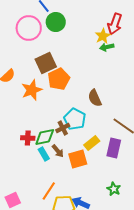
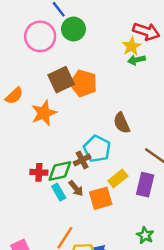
red arrow: (115, 24) -> (146, 31), turned -90
orange pentagon: (59, 79) -> (83, 83), moved, turned -30

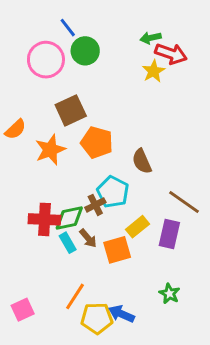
green arrow: (136, 60) -> (151, 38), moved
orange pentagon: (83, 83) -> (97, 142), moved
red cross: (39, 172) -> (44, 219), size x1.5

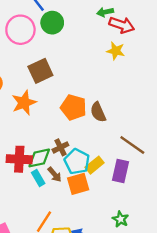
yellow star: (153, 71) -> (116, 51), moved, turned -30
orange pentagon: (97, 142) -> (73, 107), moved
cyan pentagon: (113, 192) -> (77, 162), moved

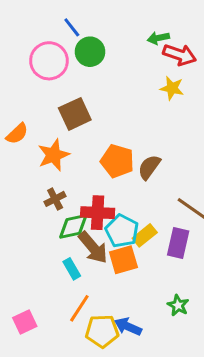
brown semicircle: (98, 112) -> (149, 167), turned 60
brown cross: (60, 147) -> (55, 199), moved
red cross: (19, 159) -> (98, 213), moved
brown arrow: (55, 174) -> (93, 248), size x1.6
cyan rectangle: (38, 178) -> (72, 269), moved

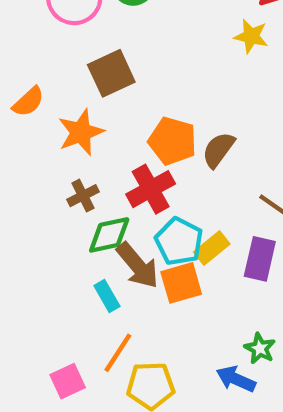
red cross: (98, 213) -> (151, 189), moved, turned -32
pink square: (25, 322) -> (68, 381), moved
blue arrow: (128, 327) -> (236, 379), moved

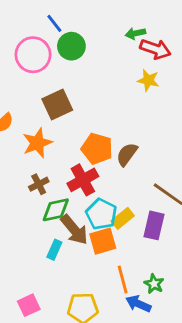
cyan rectangle: (107, 296) -> (54, 250), turned 54
orange line: (118, 353) -> (123, 280), moved, turned -48

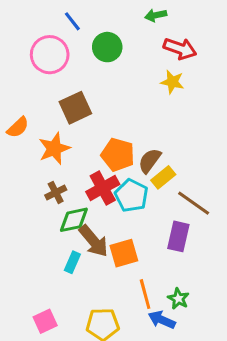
green arrow: (135, 33) -> (156, 15), moved
green circle: (71, 46) -> (107, 47), moved
cyan pentagon: (101, 214) -> (131, 196), moved
yellow rectangle: (123, 218) -> (163, 177), moved

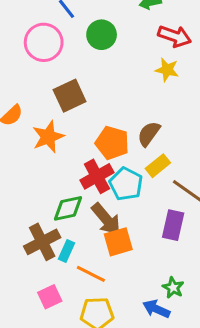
brown semicircle: (150, 161) -> (149, 134), moved
brown cross: (56, 193) -> (42, 242), moved, size x1.6
brown arrow: (94, 241) -> (106, 219), moved
orange line: (145, 294) -> (91, 274), moved, turned -48
pink square: (45, 321) -> (50, 297), moved

